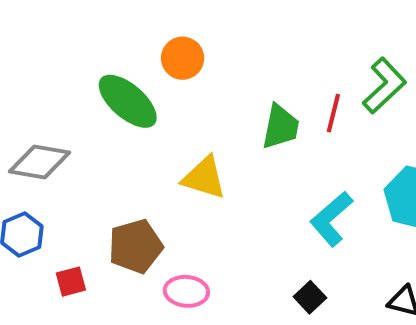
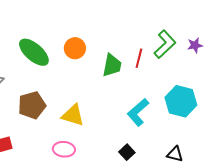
orange circle: (183, 58) -> (75, 48), moved
yellow triangle: (204, 178) -> (73, 115), moved
brown pentagon: (136, 246) -> (32, 105), moved

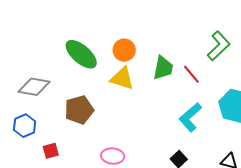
red line: (139, 58) -> (191, 74), moved, turned -54
yellow triangle: (73, 115) -> (122, 78), moved

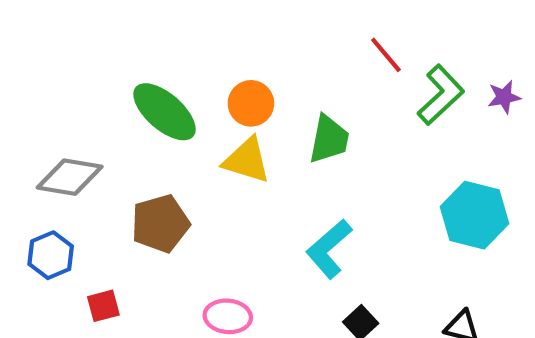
red line: (191, 74) -> (386, 55), moved
cyan L-shape: (190, 117) -> (329, 249), moved

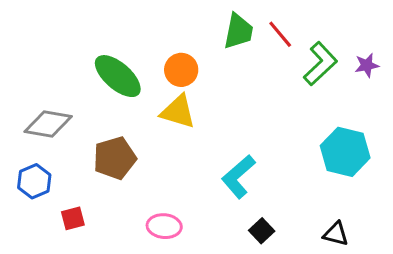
green trapezoid: (329, 139) -> (238, 31), moved

